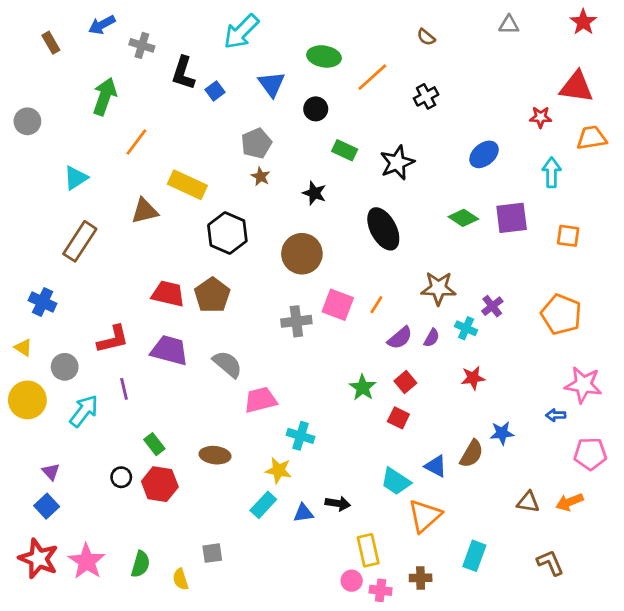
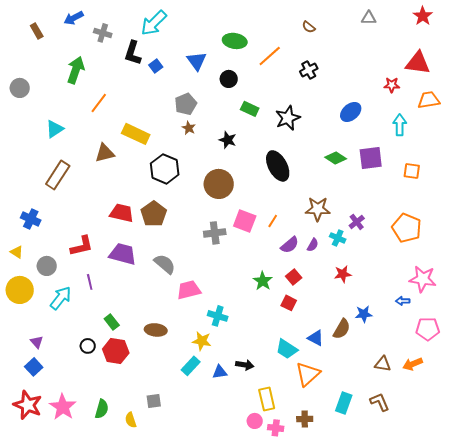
cyan arrow: (241, 32) -> (154, 23), moved
brown L-shape: (550, 563) -> (380, 402), moved

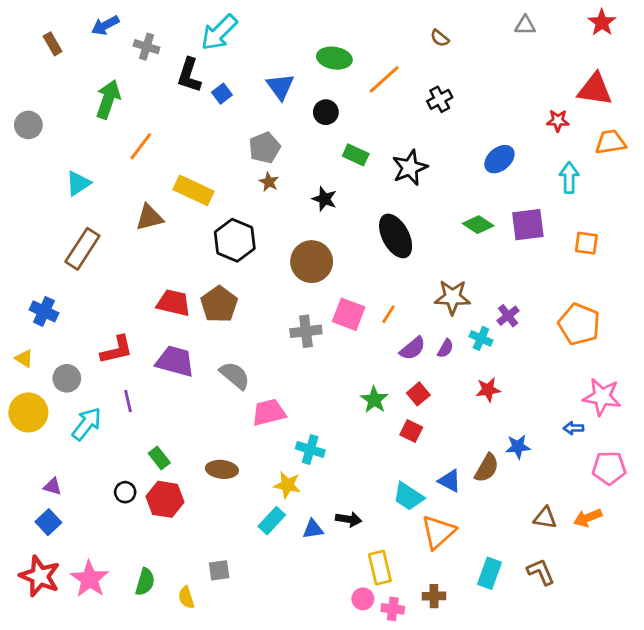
purple triangle: (37, 342) -> (53, 486), turned -32

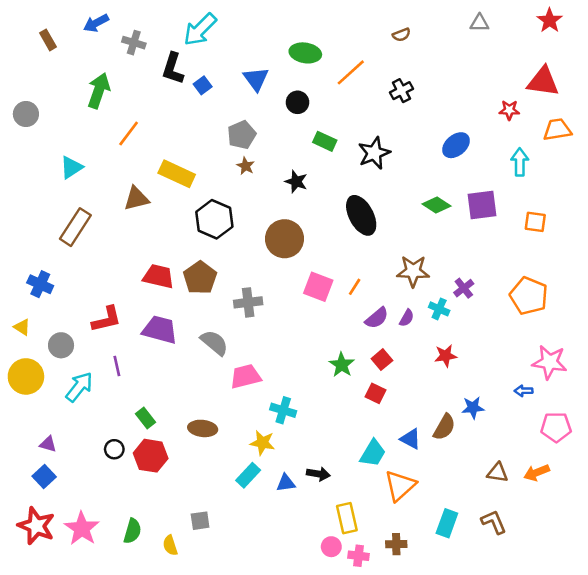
brown semicircle: (440, 38) -> (401, 35), turned -60
gray cross: (306, 331) -> (248, 302), moved
cyan trapezoid: (408, 496) -> (373, 453), turned -92

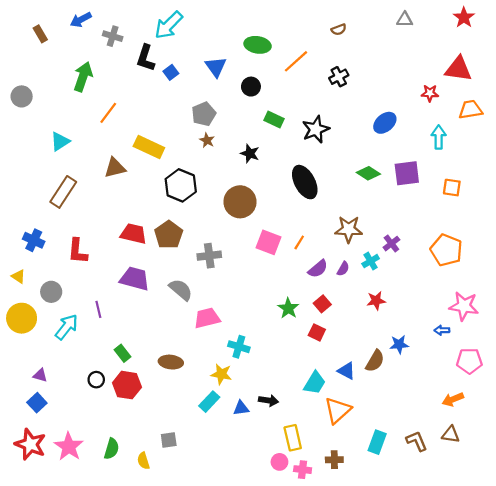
cyan cross: (439, 309) -> (371, 261), turned 35
red L-shape: (106, 319) -> (78, 251), moved, turned 108
brown triangle: (498, 473) -> (451, 434), moved

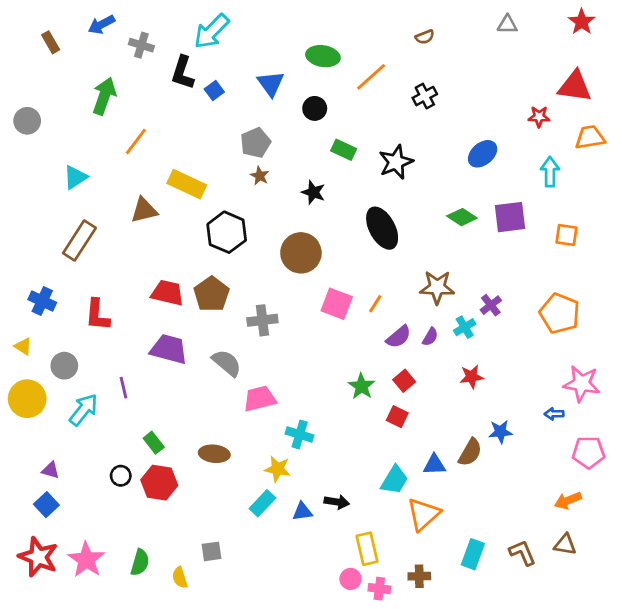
blue triangle: (346, 371) -> (434, 465), turned -30

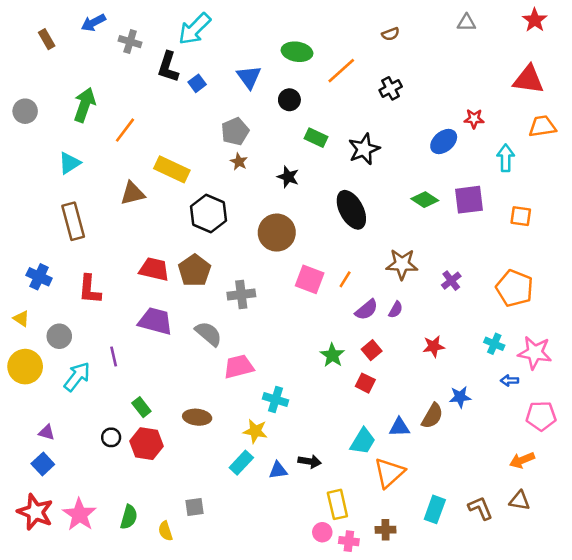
green arrow: (104, 96) -> (85, 105), moved
red star: (539, 117) -> (474, 119), moved
brown rectangle: (79, 240) -> (73, 221), turned -48
cyan cross: (465, 327) -> (494, 344), moved, turned -36

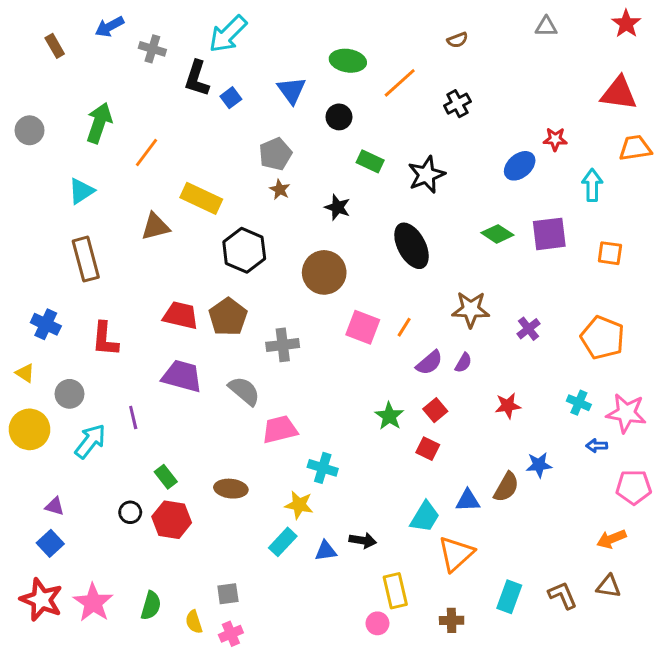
pink cross: (349, 541) -> (231, 634), moved, turned -30

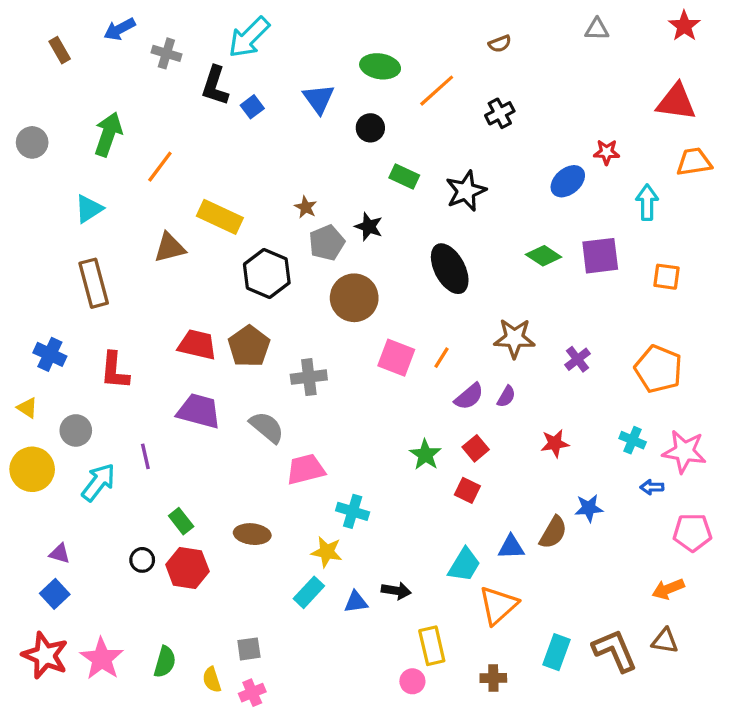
gray pentagon: (275, 154) -> (327, 243), moved
brown L-shape: (563, 595) -> (615, 651), size x1.4

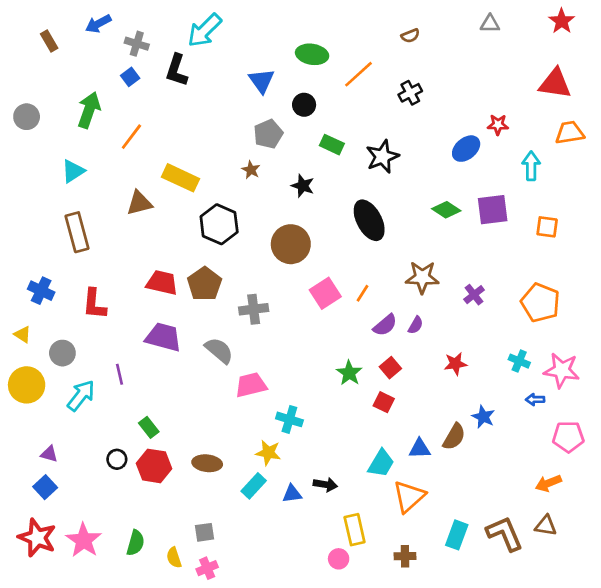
blue square: (252, 107) -> (130, 77), moved
gray pentagon: (327, 243) -> (268, 134), moved
pink square: (396, 358) -> (325, 293), turned 36
blue star: (589, 508) -> (483, 417), turned 30
brown ellipse: (252, 534) -> (207, 463), moved

